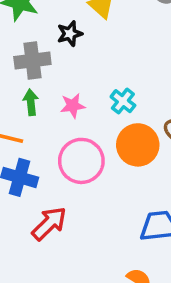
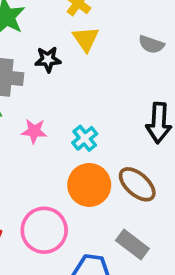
pink circle: (81, 161) -> (44, 230), moved

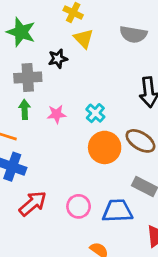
gray semicircle: (151, 44) -> (133, 34), size x1.4
pink circle: (44, 230) -> (79, 206), moved, size x0.7

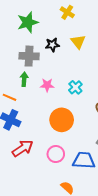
green star: (21, 32) -> (28, 22), turned 30
yellow triangle: (84, 39) -> (78, 42), moved
orange circle: (105, 147) -> (62, 120), moved

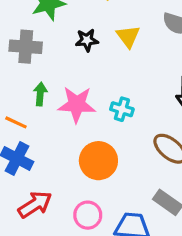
gray cross: (29, 56) -> (26, 47), moved
pink star: (47, 85) -> (77, 104), size x1.6
cyan cross: (75, 87) -> (122, 109), turned -32

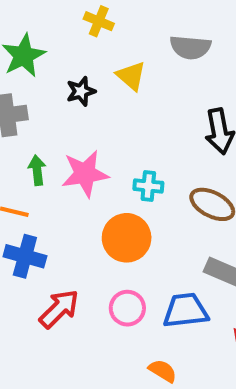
cyan cross: (122, 109) -> (148, 186), moved

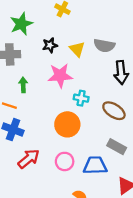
gray semicircle: (190, 47) -> (104, 46), moved
yellow triangle: (131, 76) -> (77, 49), moved
pink star: (85, 174) -> (60, 76), moved

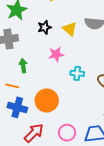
pink star: (60, 76) -> (56, 54), size x0.7
orange circle: (67, 124) -> (47, 101), moved

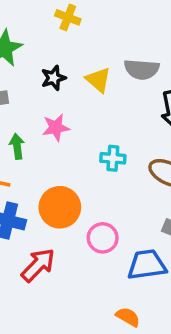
pink star: (56, 54) -> (56, 128), moved
pink circle: (67, 133) -> (103, 238), moved

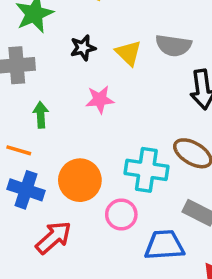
pink star: (56, 128) -> (100, 100), moved
cyan cross: (113, 158) -> (146, 170), moved, size x1.6

